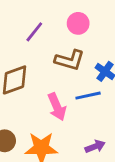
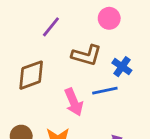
pink circle: (78, 23) -> (109, 18), moved

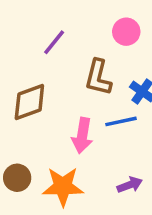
brown L-shape: (86, 55) -> (98, 77), turned 88
pink arrow: (74, 102) -> (82, 136), turned 32

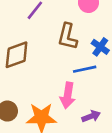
pink arrow: (82, 136) -> (68, 95), moved

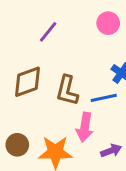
brown L-shape: (68, 36) -> (67, 91), moved

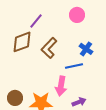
brown diamond: (28, 82) -> (22, 42), moved
brown L-shape: (67, 91) -> (49, 48), moved, turned 30

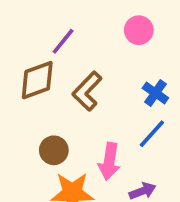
blue line: (74, 66) -> (152, 134), moved, turned -36
brown circle: (15, 98) -> (54, 150), moved

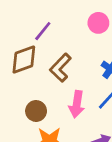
pink arrow: (109, 161) -> (77, 104), moved

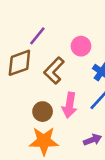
pink circle: (98, 23) -> (81, 46), moved
brown circle: (36, 111) -> (43, 112), moved

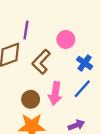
purple line: (37, 36) -> (26, 30), turned -30

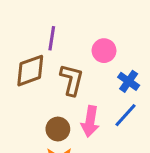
brown L-shape: (41, 62) -> (72, 80), turned 150

